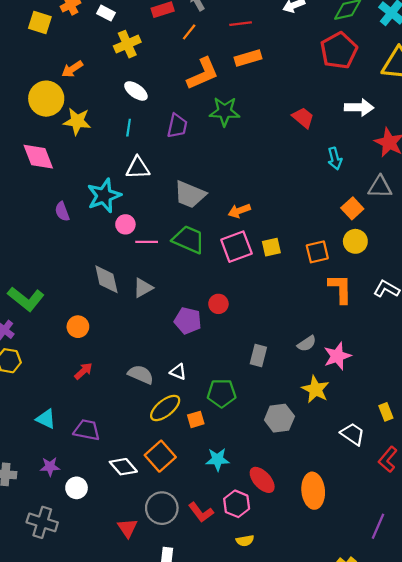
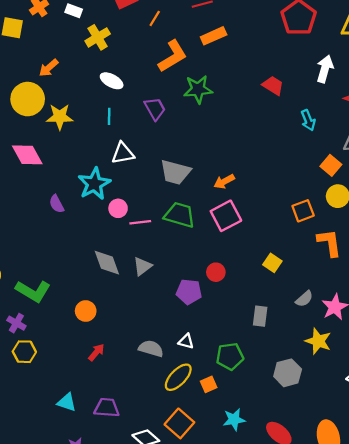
white arrow: (359, 107) -> (325, 69), turned -68
purple trapezoid: (177, 126) -> (155, 109), turned -35
yellow square: (271, 247) -> (272, 263), moved, turned -36

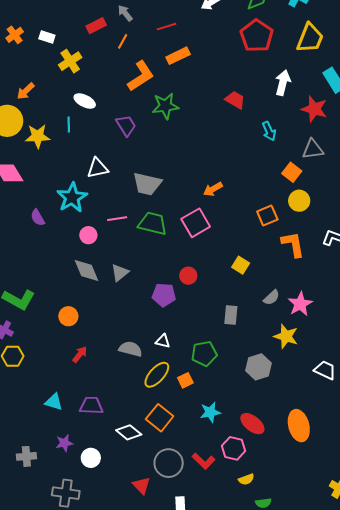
cyan line: (109, 116) -> (69, 124), moved
orange arrow: (224, 181) -> (213, 189), moved
pink circle: (118, 208) -> (88, 235), moved
pink line: (140, 222) -> (117, 219), moved

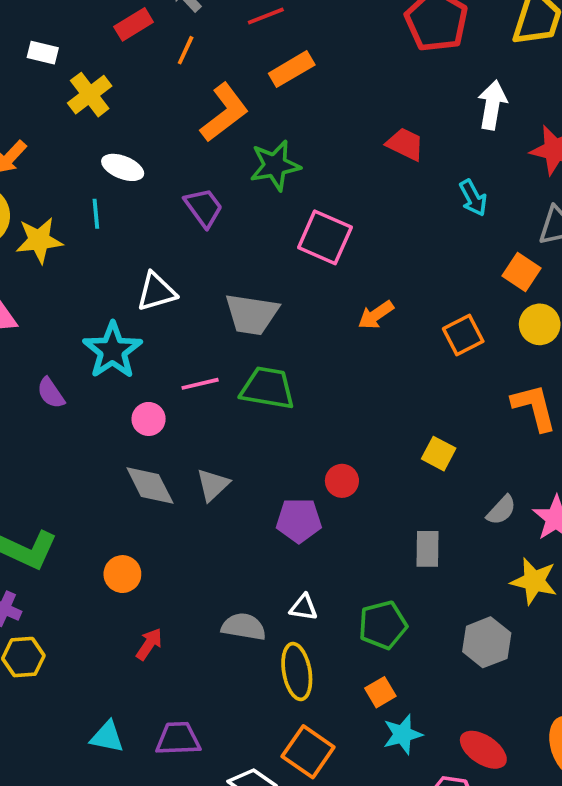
orange square: (267, 216) -> (463, 335), moved
pink square: (196, 223) -> (325, 237), moved, turned -32
yellow ellipse: (157, 375) -> (297, 671), turned -48
orange square: (185, 380) -> (380, 692), moved

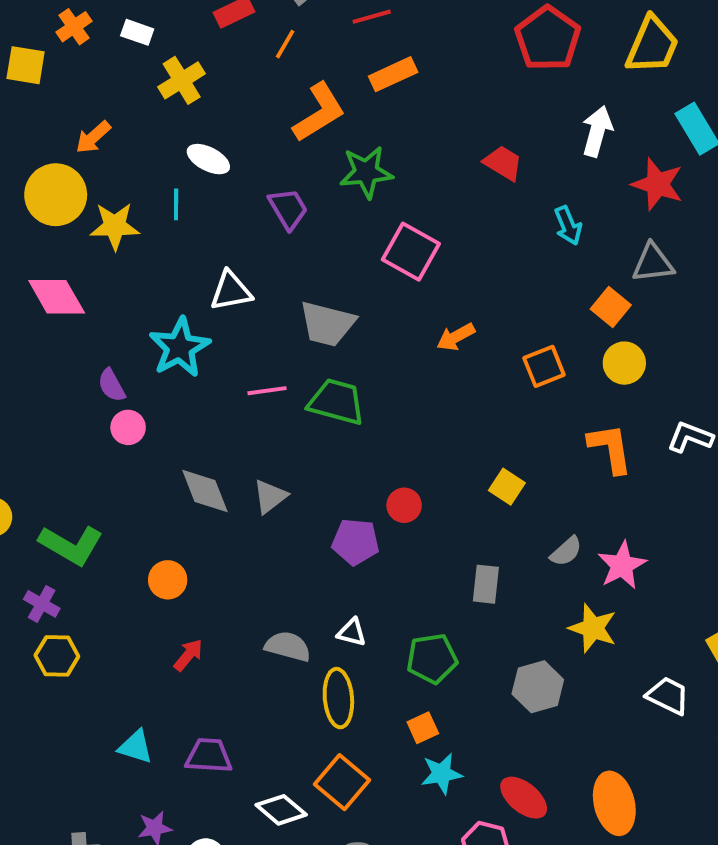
pink circle: (149, 419) -> (128, 427), moved

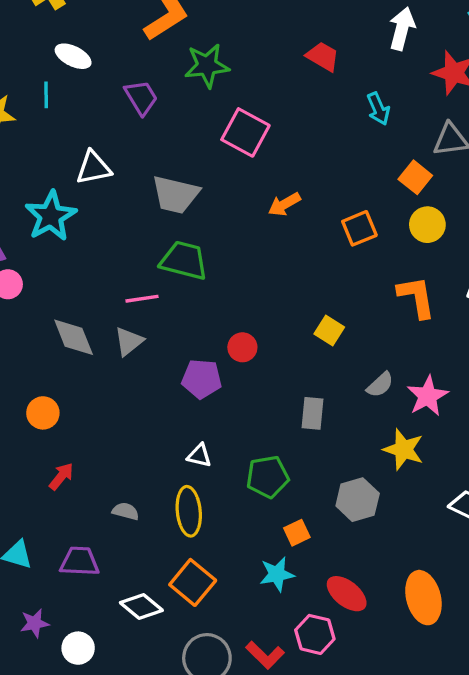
pink line: (267, 391) -> (142, 299), moved
gray semicircle: (288, 646) -> (126, 511), moved, size x0.7
orange square: (423, 728) -> (297, 533), moved

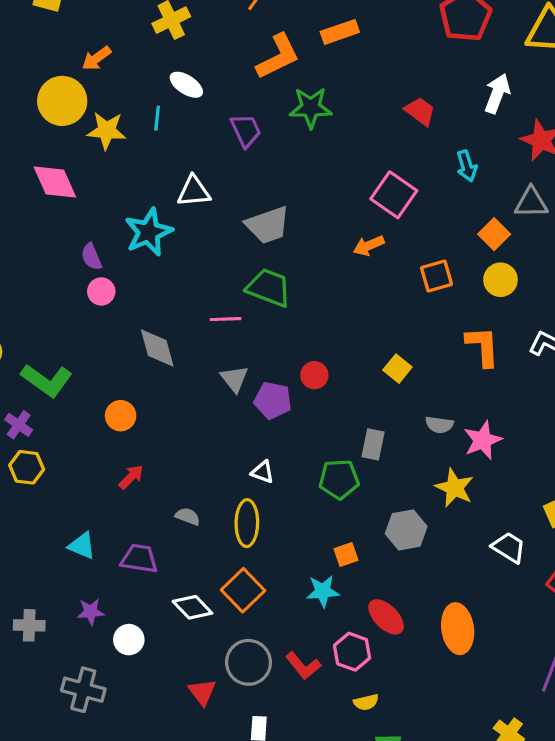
pink square: (245, 132) -> (394, 195), moved
gray trapezoid: (175, 195) -> (268, 225), turned -39
gray triangle: (129, 341) -> (234, 379), moved, turned -36
gray semicircle: (380, 385) -> (439, 425), turned 44
green pentagon: (268, 477) -> (339, 479), moved

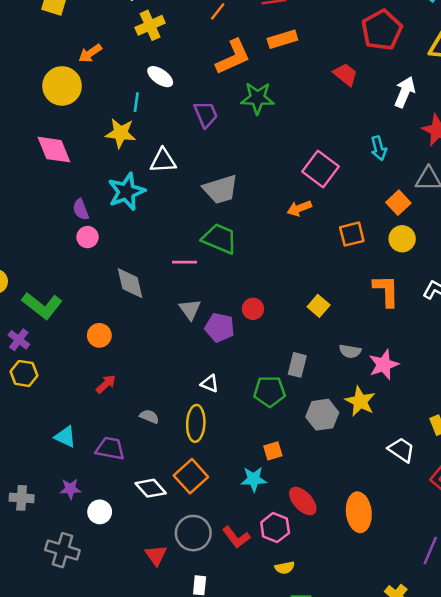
red trapezoid: (420, 111) -> (345, 74), moved
yellow star: (107, 131) -> (121, 133), moved
gray hexagon: (406, 530) -> (322, 415), moved

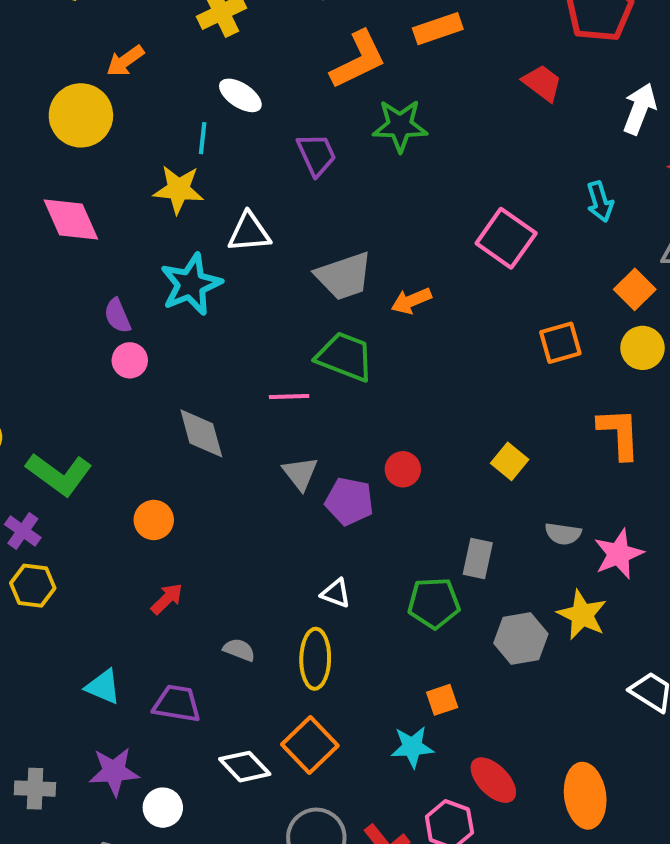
orange arrow: (299, 208) -> (411, 301), moved
purple star: (70, 489) -> (114, 772), size x1.4

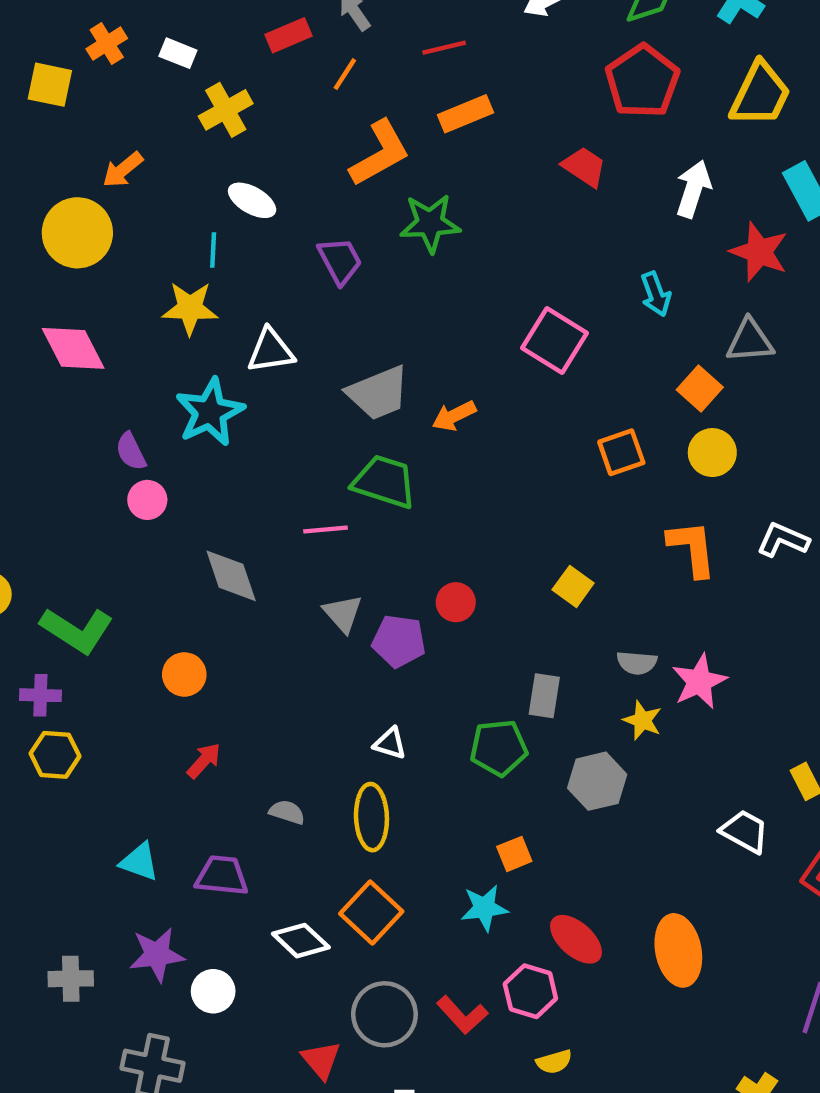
purple cross: (23, 531) -> (40, 695), turned -30
yellow star: (582, 615) -> (642, 720), moved, size x0.7

